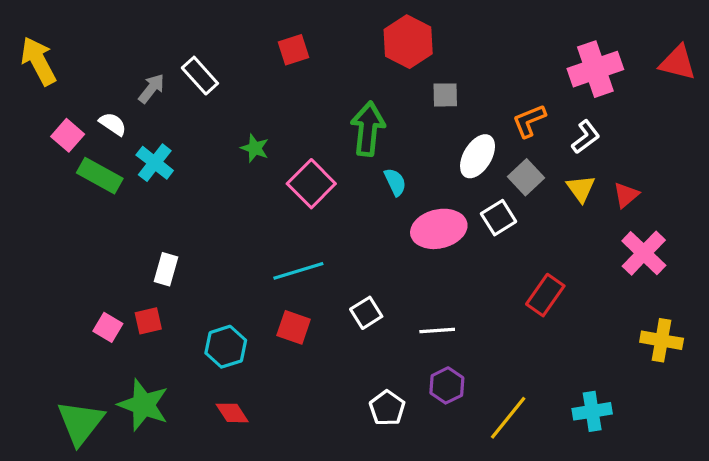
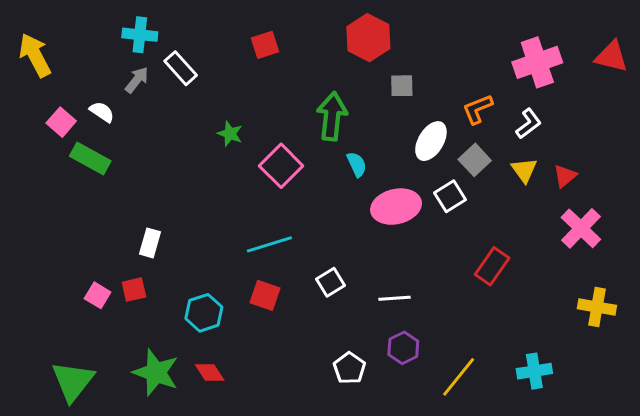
cyan cross: (155, 163) -> (140, 35), moved, turned -32
green star: (143, 405) -> (156, 373), moved

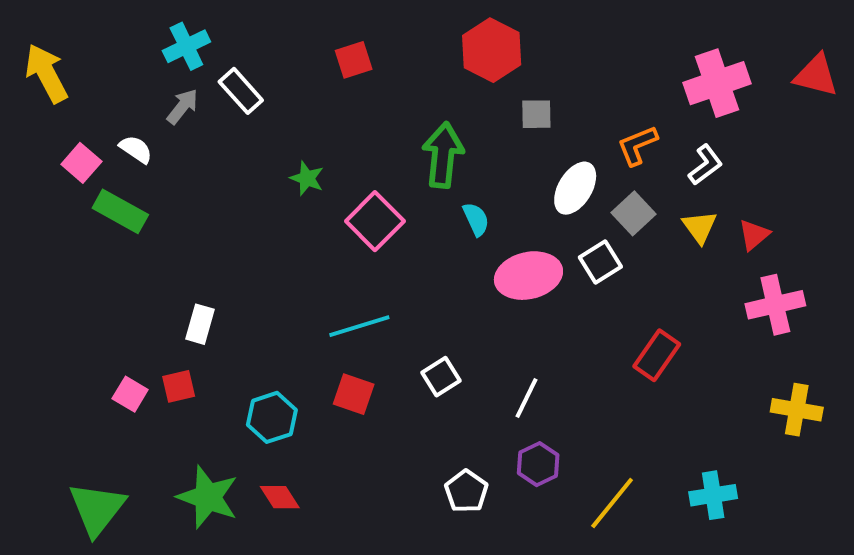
cyan cross: (140, 35) -> (186, 46), turned -32
pink cross: (581, 228) -> (775, 305), turned 33
white line: (395, 298) -> (527, 398), turned -60

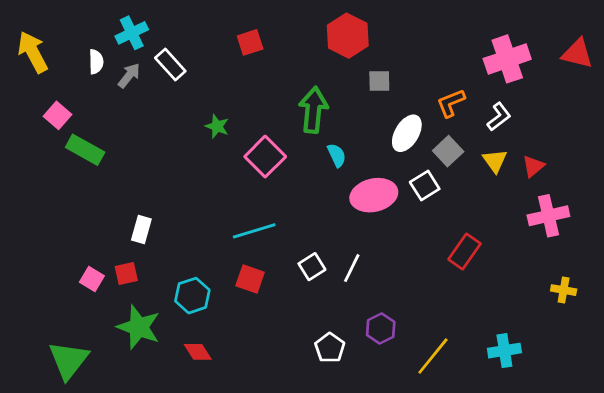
white semicircle: (136, 149) -> (96, 62), moved, turned 55
white line: (527, 398) -> (352, 268), moved
yellow cross: (797, 410) -> (564, 290), size x0.7
green star: (208, 497) -> (139, 327), moved

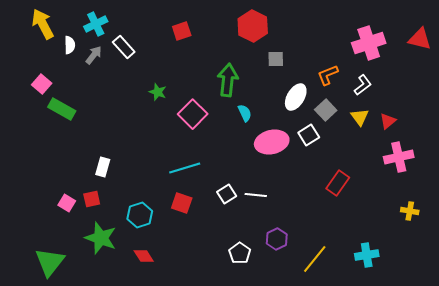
yellow arrow: (33, 52) -> (43, 24), moved
white line: (352, 268) -> (256, 195), turned 70

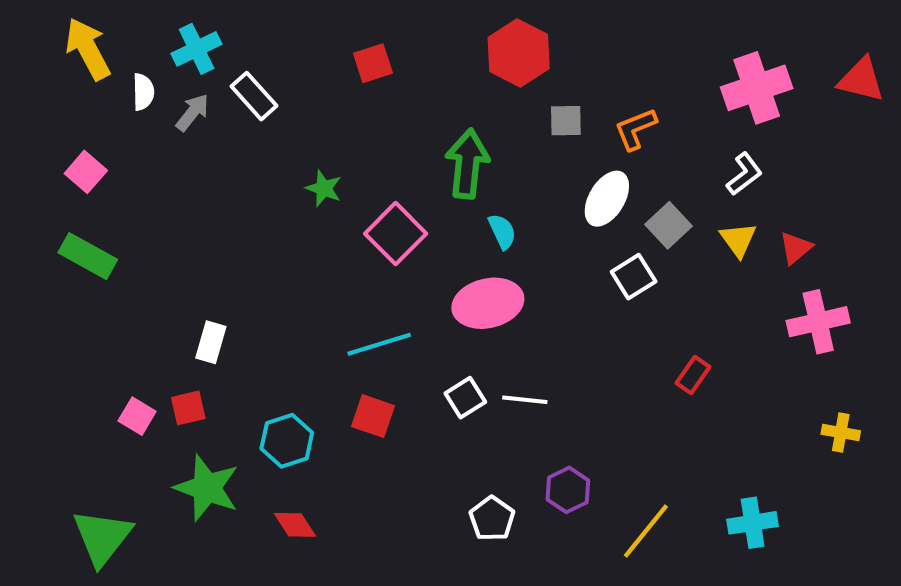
orange L-shape: (328, 75) -> (636, 129), moved
green rectangle: (62, 109) -> (88, 256), moved
pink ellipse: (272, 142) -> (488, 303), moved
red rectangle: (338, 183) -> (693, 375), size x0.7

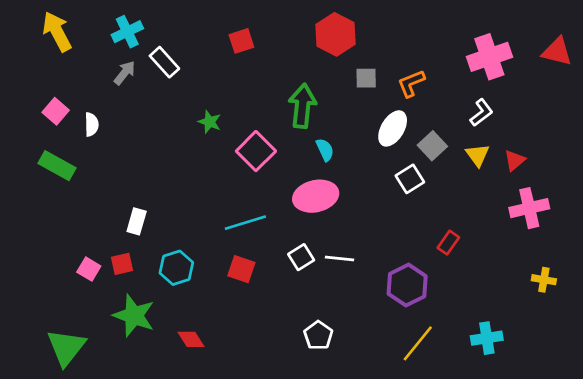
white semicircle: (143, 92) -> (91, 125), moved
cyan hexagon: (287, 441) -> (176, 268), moved
purple hexagon: (568, 490) -> (407, 285), moved, size x1.4

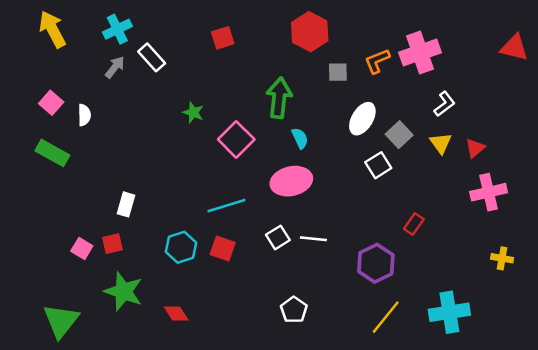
pink cross: (489, 57) -> (420, 52), moved
orange L-shape: (411, 83) -> (377, 61), moved
cyan hexagon: (176, 268) -> (181, 247), moved
cyan cross: (487, 338) -> (449, 312), size x1.4

